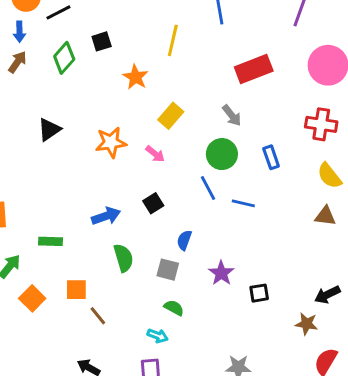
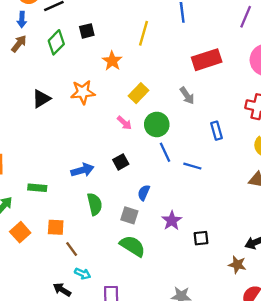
orange star: (111, 142) -> (83, 92), moved
green circle: (222, 154) -> (157, 124), moved
green semicircle: (174, 308) -> (133, 246), size x1.6
cyan arrow: (158, 336) -> (83, 274), moved

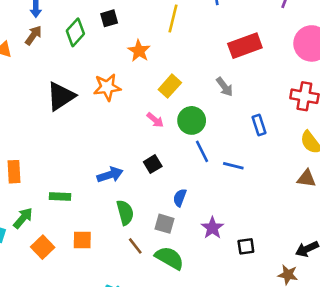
black triangle: (41, 99) -> (61, 96), size x1.4
brown line: (72, 249) -> (135, 246), moved

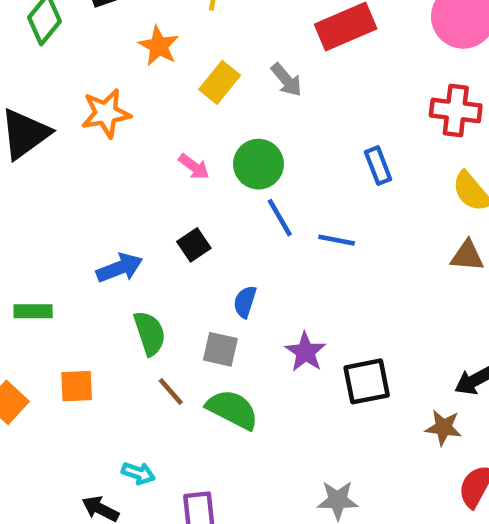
yellow rectangle: (170, 86) -> (220, 82), moved
gray arrow: (224, 87) -> (286, 80), moved
black square: (246, 246) -> (367, 381), size x1.5

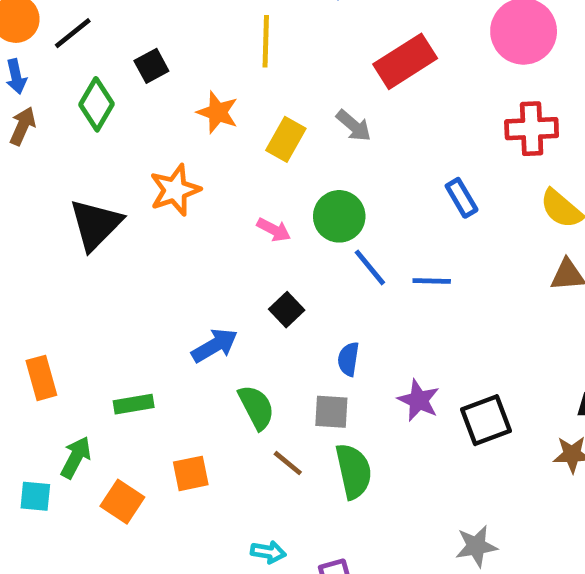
green semicircle: (232, 409) -> (354, 471), turned 60

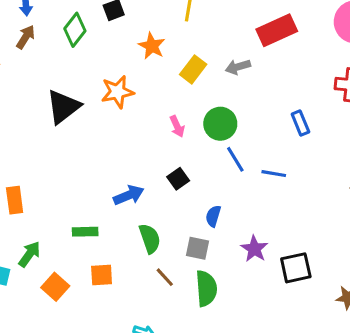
gray arrow: (354, 126) -> (238, 67), turned 115
pink arrow: (274, 230) -> (177, 126), turned 30
green rectangle: (134, 404) -> (85, 232), moved

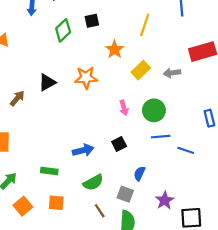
brown arrow: (26, 37) -> (17, 98), moved
black triangle: (63, 107) -> (47, 82), size x0.7
blue line: (235, 159) -> (161, 137), turned -72
green semicircle: (150, 239) -> (93, 182), turned 72

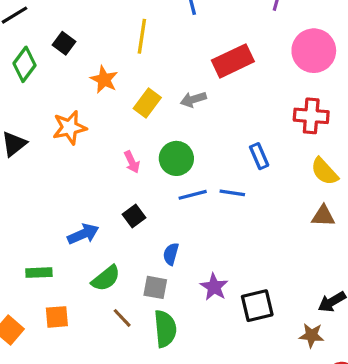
black square: (92, 21) -> (64, 43), turned -32
blue line: (186, 150) -> (232, 193), moved

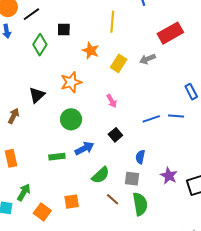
black square: (64, 43) -> (64, 30), turned -32
green circle: (176, 158) -> (71, 119), moved
green rectangle: (39, 273) -> (57, 157), moved

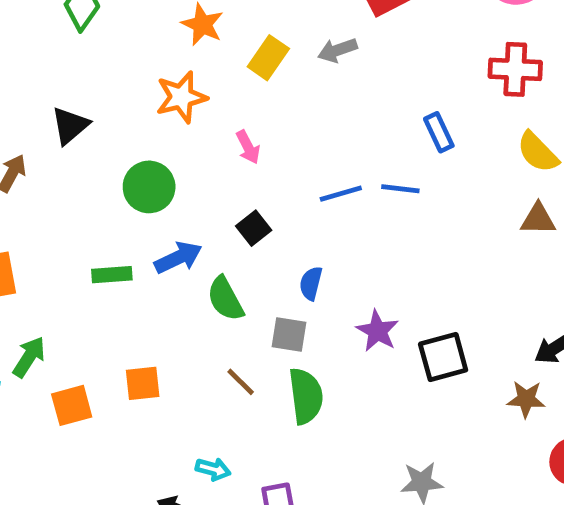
orange star: (71, 82) -> (181, 97), moved
green semicircle: (101, 175) -> (225, 299), moved, turned 102
orange square: (42, 212) -> (72, 405), turned 36

